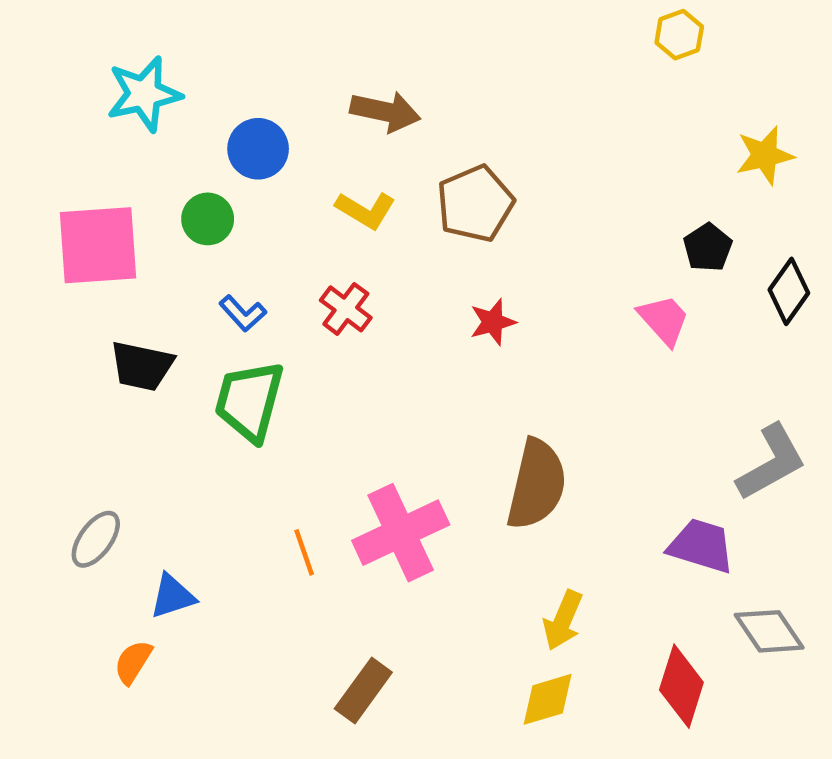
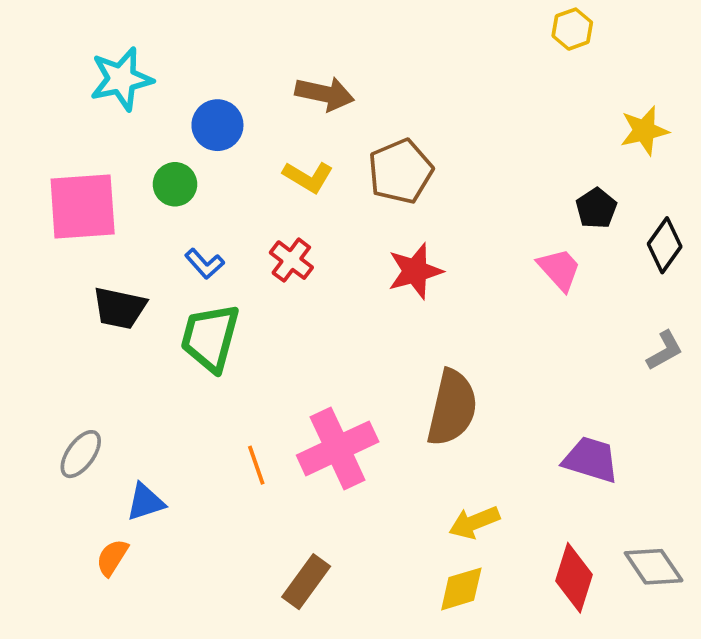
red star: (493, 322) -> (415, 271), size x1.4
gray L-shape: (771, 462) -> (665, 351), moved, size x0.6
yellow arrow: (563, 620) -> (474, 522), turned 45
gray diamond: (769, 631) -> (654, 567), moved

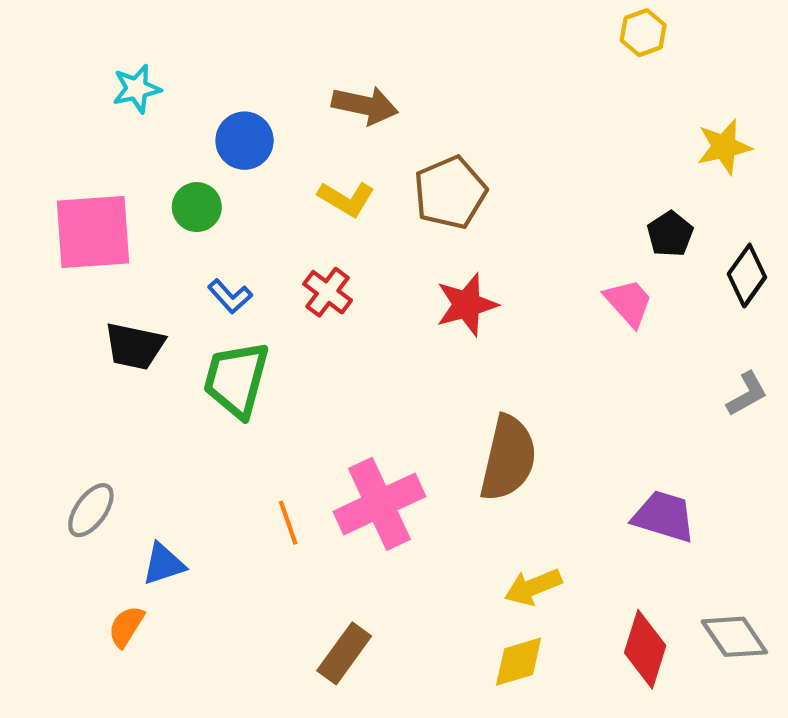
cyan star: (121, 79) -> (137, 89), size x0.7

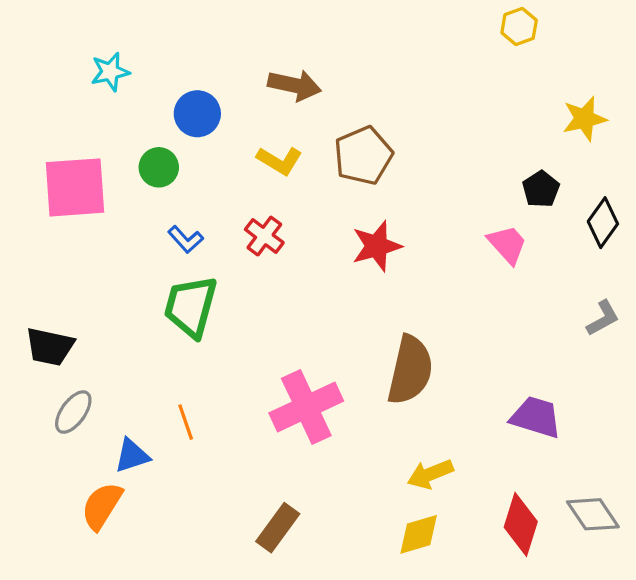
black trapezoid: (134, 346) -> (50, 347), moved
orange line: (288, 523) -> (186, 422), moved
orange semicircle: (126, 626) -> (102, 506), size x1.4

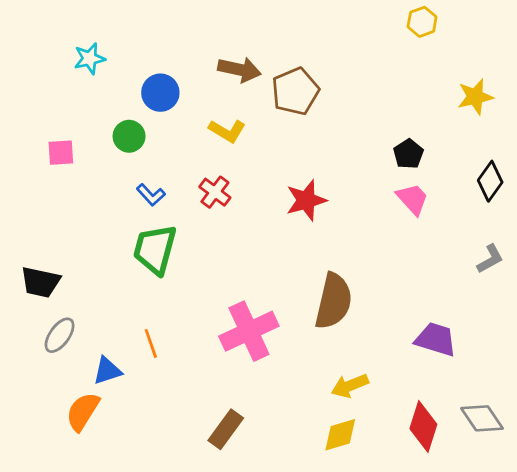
brown pentagon: (363, 156) -> (295, 91), moved
pink square: (75, 187) -> (61, 153), size x0.5
black pentagon: (541, 189) -> (408, 154), moved

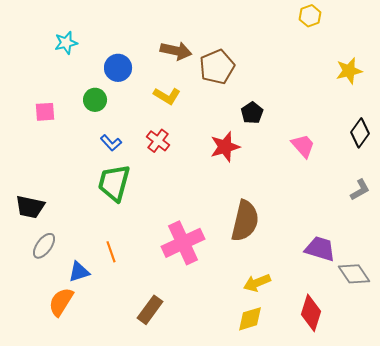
black pentagon: (408, 154) -> (252, 113), moved
gray diamond: (482, 418) -> (354, 274), moved
brown rectangle: (226, 429) -> (150, 310), moved

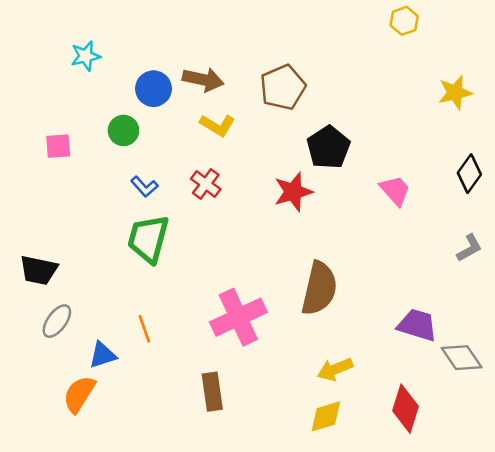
brown arrow: (176, 51) -> (203, 80), moved
black pentagon: (252, 113) -> (328, 147), size x1.5
brown rectangle: (150, 310) -> (212, 392), moved, turned -44

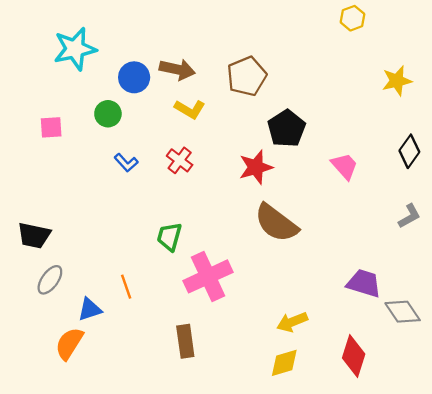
cyan star: (86, 56) -> (75, 49), size x1.6
green trapezoid: (148, 239) -> (169, 237), moved, size x0.7
brown semicircle: (319, 288) -> (276, 223), moved, turned 114

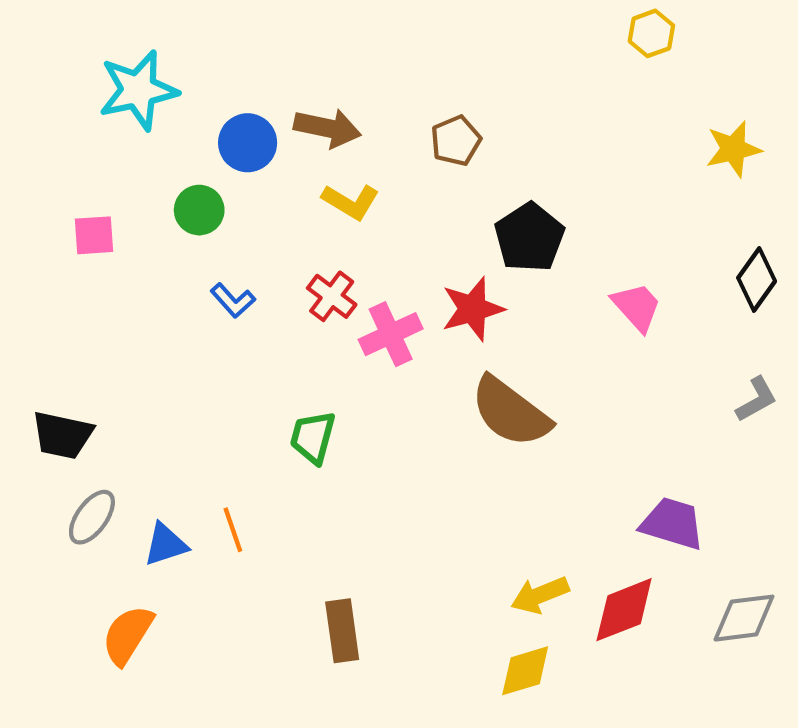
brown pentagon: (247, 76) -> (456, 141), size x0.7
pink cross: (208, 276) -> (391, 334), moved, size x0.7
blue triangle: (90, 309) -> (166, 544), moved
gray diamond: (403, 312) -> (744, 618), moved, turned -63
red diamond: (354, 356) -> (624, 610), moved, turned 51

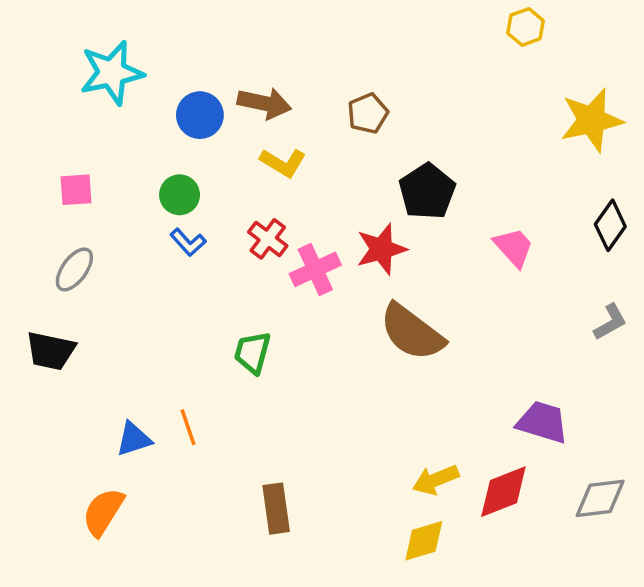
yellow star: (733, 149) -> (592, 120), size x1.4
green circle: (199, 210) -> (180, 195), moved
gray ellipse: (92, 517) -> (74, 269), moved

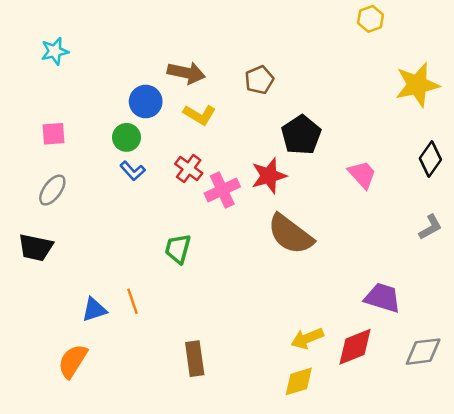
cyan star: (112, 73) -> (55, 51), moved, size x0.6
blue circle: (200, 115) -> (146, 101), moved

